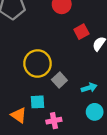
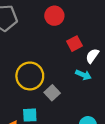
cyan arrow: (89, 88) -> (83, 75), moved, turned 40

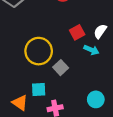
red square: (74, 44) -> (77, 32), moved

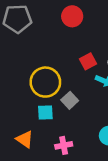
cyan square: (39, 90) -> (45, 113), moved

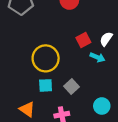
gray square: (70, 100) -> (72, 87), moved

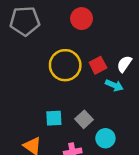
yellow circle: (46, 58) -> (65, 65), moved
cyan circle: (102, 106) -> (105, 138), moved

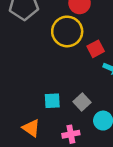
yellow circle: (65, 65) -> (67, 31), moved

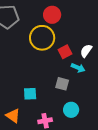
gray square: (82, 102) -> (62, 84), moved, turned -32

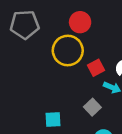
gray square: (62, 84) -> (92, 107), turned 32

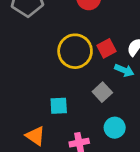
yellow circle: (68, 50) -> (75, 51), moved

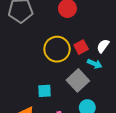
gray square: (102, 92) -> (78, 80), size x1.5

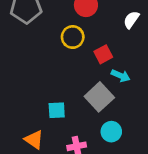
white semicircle: (103, 46) -> (131, 20), moved
yellow circle: (57, 49) -> (73, 37), moved, size x0.7

